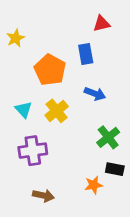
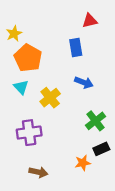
orange pentagon: (50, 70) -> (28, 58), moved
cyan triangle: (24, 110) -> (21, 87), moved
black rectangle: (115, 169) -> (101, 149), turned -35

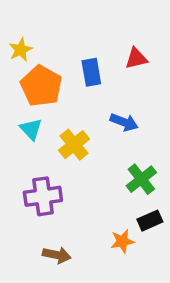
red triangle: (90, 21) -> (136, 58), moved
blue rectangle: (76, 48) -> (91, 72), moved

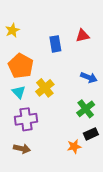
orange pentagon: (41, 86) -> (21, 66), moved
blue arrow: (124, 122) -> (89, 77), moved
cyan triangle: (31, 129) -> (19, 92), moved
brown arrow: (57, 255) -> (22, 149), moved

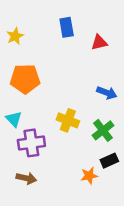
blue rectangle: (55, 44) -> (67, 27), moved
orange pentagon: (21, 66) -> (25, 79), turned -30
yellow cross: (45, 88) -> (68, 120), moved, turned -30
cyan triangle: (19, 92) -> (14, 119), moved

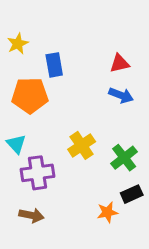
blue rectangle: (67, 27) -> (54, 65), moved
red triangle: (99, 42) -> (120, 63), moved
blue arrow: (107, 93) -> (121, 95), moved
yellow cross: (68, 120) -> (82, 145), turned 35

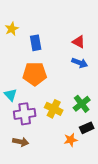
red triangle: (120, 63) -> (79, 42), turned 40
orange pentagon: (30, 95) -> (35, 74), moved
yellow cross: (82, 145) -> (54, 109), moved, turned -30

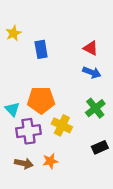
orange pentagon: (35, 74) -> (41, 100), moved
green cross: (82, 104) -> (95, 108), moved
orange star: (71, 140) -> (50, 161), moved

